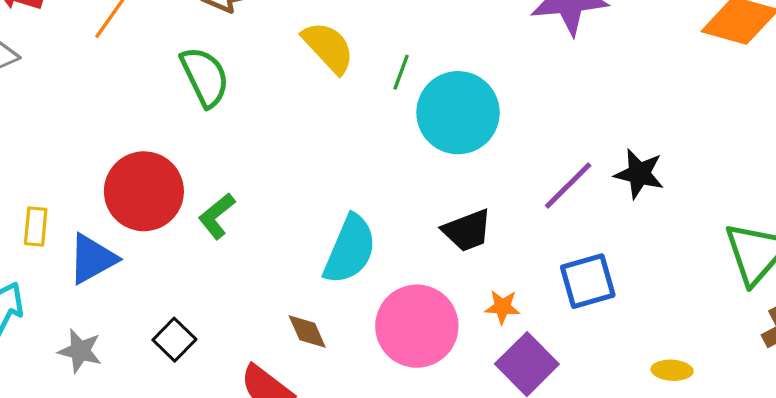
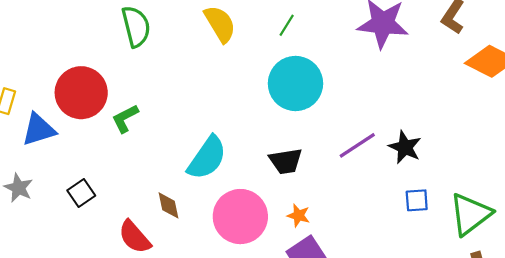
green line: (401, 72) -> (287, 25), moved
blue square: (588, 281) -> (417, 200), moved, size x0.7

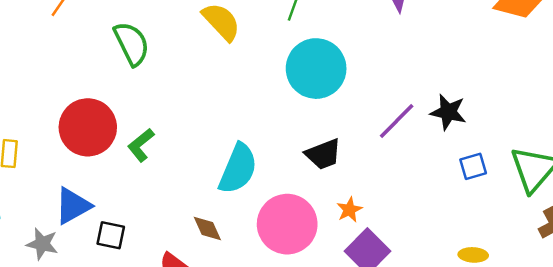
blue triangle: (39, 130) -> (73, 206), moved
black square: (81, 193) -> (111, 235), turned -32
orange star: (298, 215) -> (349, 210), turned -30

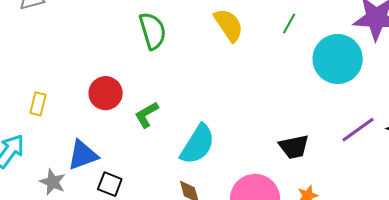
cyan circle: (316, 69) -> (338, 59), moved
red circle: (88, 127) -> (106, 93), size x0.7
cyan semicircle: (238, 169) -> (198, 144), moved

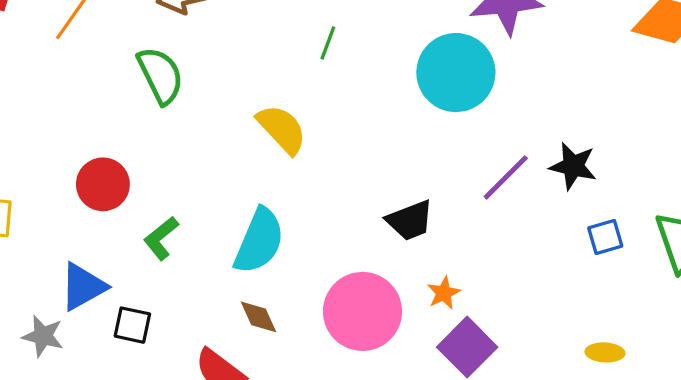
green line: (289, 24) -> (328, 43), moved
yellow semicircle: (229, 25) -> (282, 129), moved
green L-shape: (146, 115) -> (161, 238), moved

